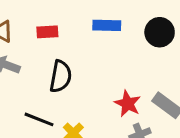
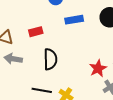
red star: (128, 104) -> (98, 68), turned 30

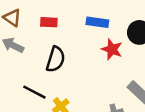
red star: (98, 68) -> (112, 49), moved, turned 30

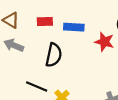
blue rectangle: (97, 22) -> (74, 27), moved

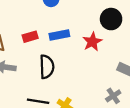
red star: (104, 42) -> (92, 42), turned -30

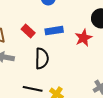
red rectangle: (30, 37) -> (28, 31), turned 56

